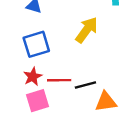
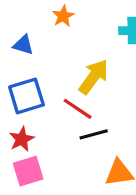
red line: (59, 80) -> (78, 109), moved, turned 35
black line: (85, 85) -> (94, 134), moved

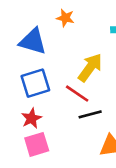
orange star: (63, 16) -> (65, 18), turned -30
blue triangle: (23, 45) -> (33, 41), size x1.6

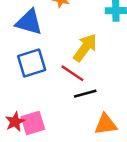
red star: (31, 118) -> (15, 122), moved

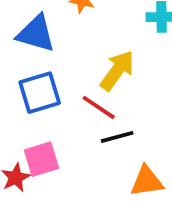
pink square: (33, 123) -> (41, 159), moved

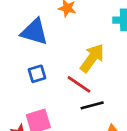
blue square: (40, 93) -> (37, 74), size x0.6

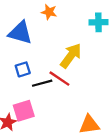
black line: (92, 105) -> (42, 83), moved

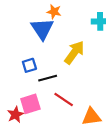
blue triangle: (20, 33) -> (42, 29), moved, turned 40
red line: (59, 79) -> (64, 100), moved

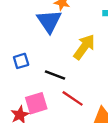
blue square: (29, 65) -> (21, 61), moved
black line: (48, 78) -> (55, 75), turned 36

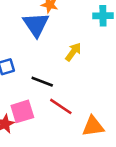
yellow arrow: (84, 47) -> (73, 52), size x0.7

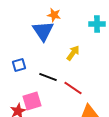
red line: (61, 106) -> (73, 88), moved

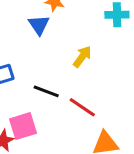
blue triangle: (43, 31) -> (39, 25), size x0.7

